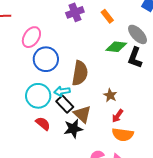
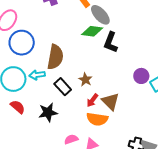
gray ellipse: (137, 34) -> (100, 15), moved
black rectangle: (65, 104) -> (63, 87), moved
brown triangle: (82, 114) -> (110, 101), moved

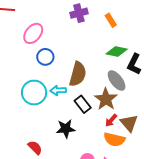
gray ellipse: (100, 15) -> (117, 81), moved
blue circle: (22, 43) -> (45, 57), size x0.7
brown star: (85, 80) -> (106, 99), size x1.6
red semicircle: (18, 107) -> (35, 148), moved

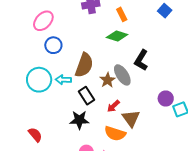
green diamond: (117, 52) -> (117, 36), moved
brown star: (106, 99) -> (108, 80), moved, size x0.7
red arrow: (111, 120) -> (113, 106), moved
black star: (66, 129) -> (79, 120), moved

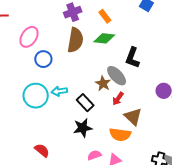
brown semicircle: (84, 65) -> (75, 40), moved
red arrow: (113, 106) -> (118, 99), moved

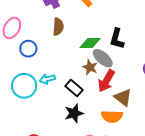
green diamond: (104, 38) -> (90, 43), moved
brown semicircle: (75, 40) -> (58, 27), size x0.7
red arrow: (118, 99) -> (106, 81), size x1.6

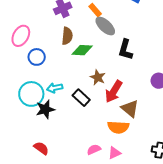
green diamond: (90, 43) -> (82, 50), moved
gray ellipse: (103, 58) -> (105, 26), moved
black star: (74, 113) -> (45, 109), moved

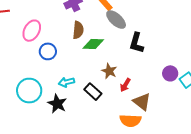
red arrow: (114, 91) -> (125, 85), size x0.6
cyan circle: (31, 94) -> (29, 91), moved
black star: (45, 109) -> (57, 104), turned -30

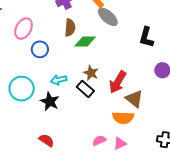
black L-shape: (137, 43) -> (146, 37), moved
brown star: (109, 71) -> (91, 73), moved
red arrow: (125, 85) -> (118, 82), size x1.6

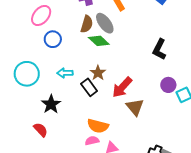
gray ellipse: (108, 17) -> (105, 23), moved
green diamond: (85, 41) -> (99, 41), turned 30
black star: (50, 101) -> (51, 104), moved
orange semicircle: (123, 118) -> (98, 126), moved

